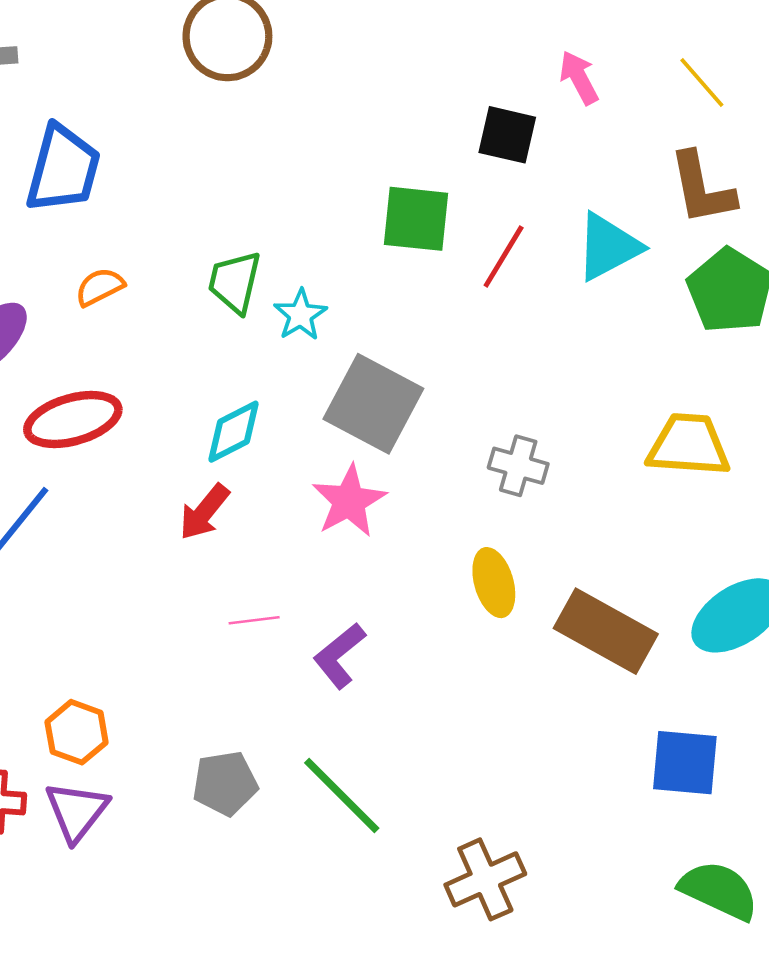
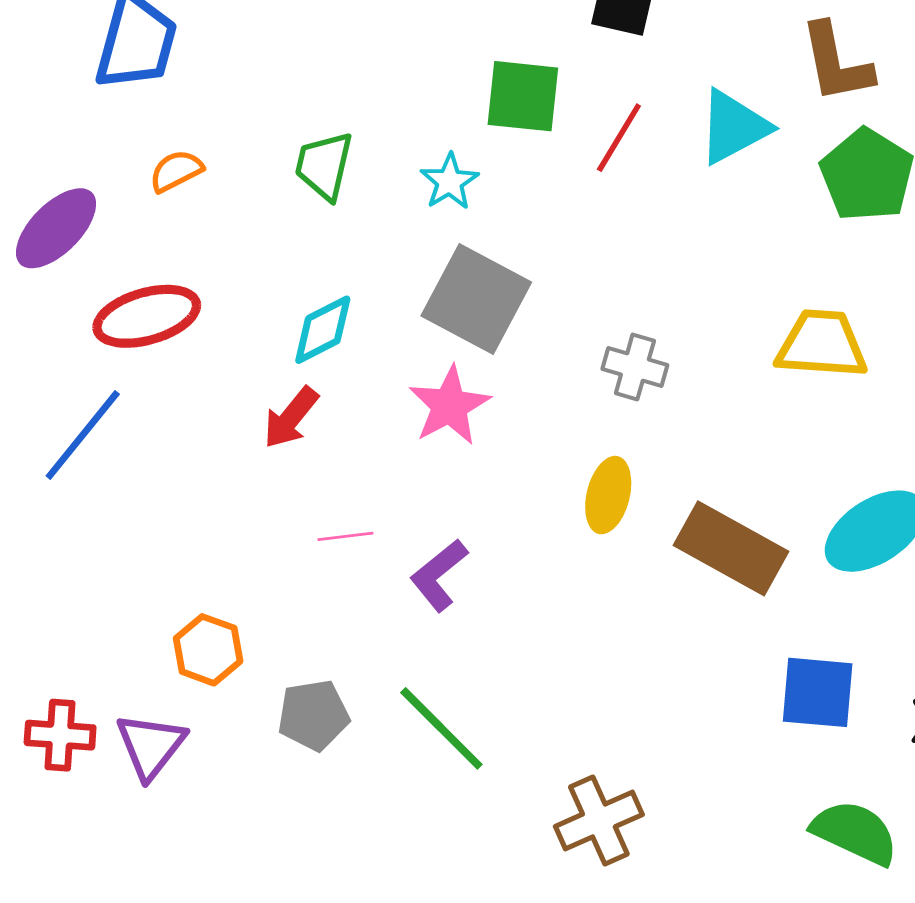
cyan star: (300, 315) -> (449, 182), moved
yellow ellipse: (494, 583) -> (608, 495), turned 30
orange hexagon: (77, 732) -> (208, 650), moved

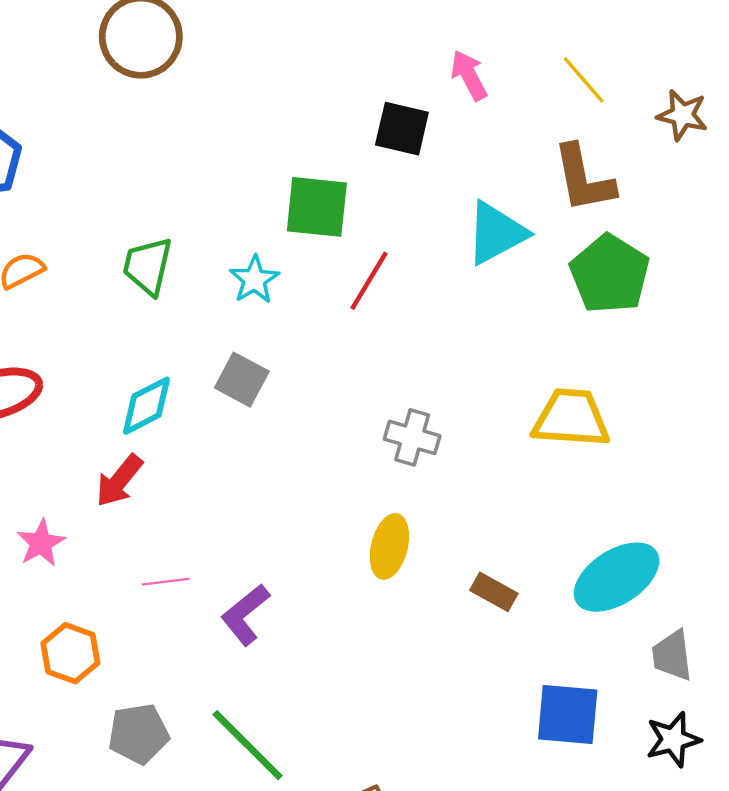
red line: (619, 138) -> (369, 281), moved
gray square: (476, 299) -> (242, 380), moved, size x0.6
pink star: (449, 406) -> (41, 543), moved, size x0.7
brown rectangle: (731, 548) -> (494, 592), size x0.5
orange hexagon: (208, 650) -> (70, 653), moved

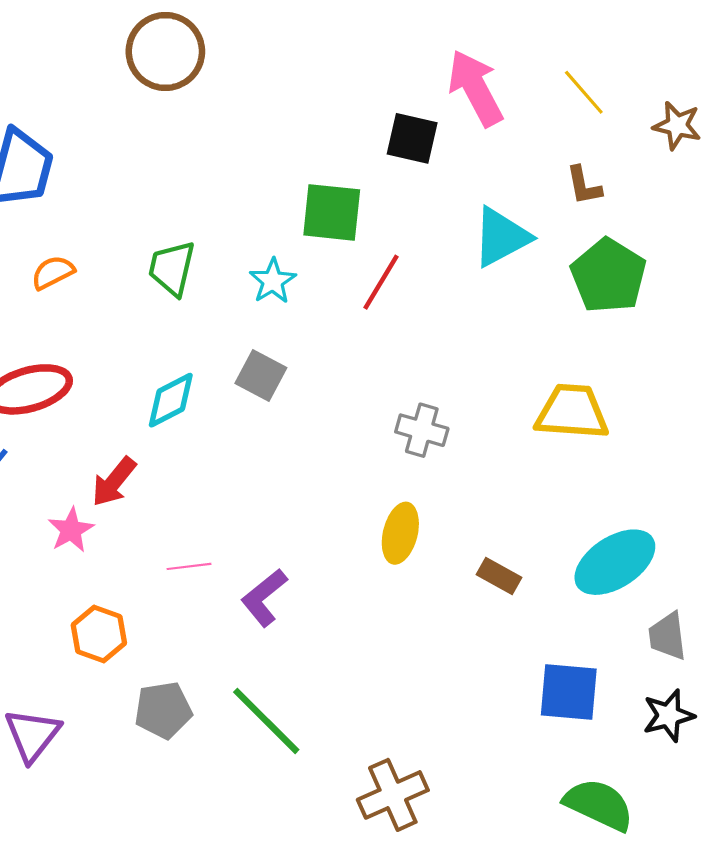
pink arrow: (469, 75) -> (475, 88), size x1.6
brown L-shape: (584, 179) -> (584, 186), size x0.6
red arrow: (119, 481) -> (114, 482), moved

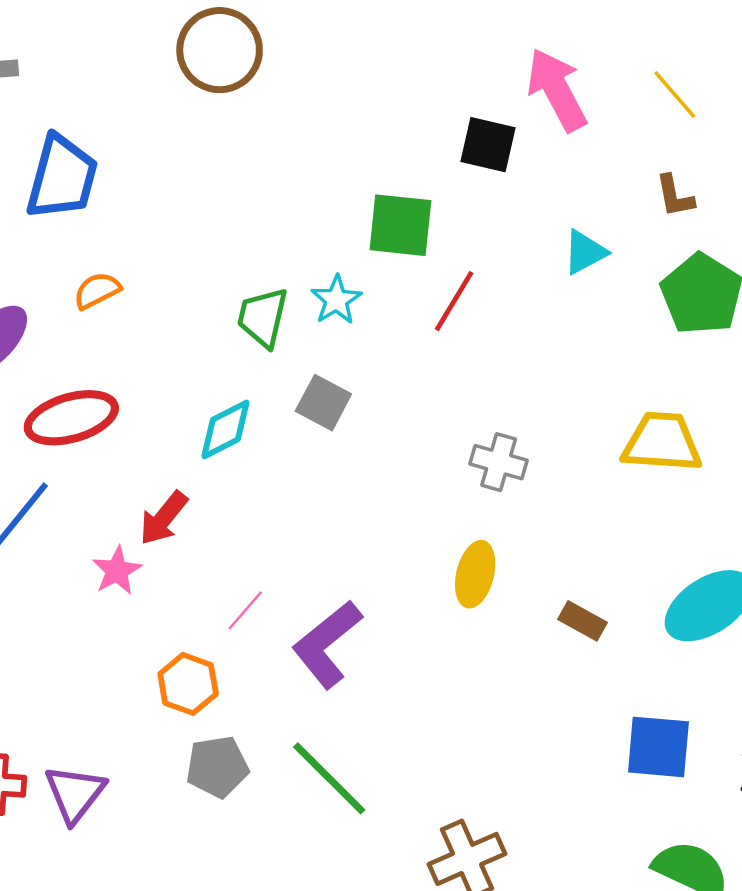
cyan triangle: (501, 237) -> (585, 252), size x0.7
green trapezoid: (172, 268) -> (263, 317), moved
pink line: (189, 566) -> (245, 610), turned -42
purple L-shape: (264, 598) -> (327, 644), size x1.4
orange hexagon: (99, 634) -> (188, 684), moved

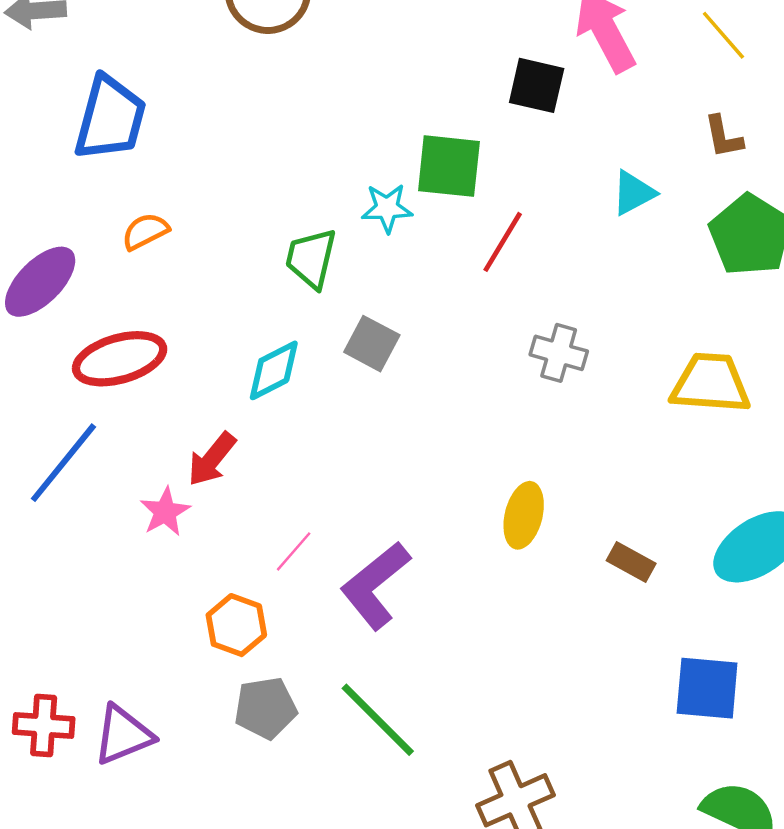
cyan star: (336, 300) -> (387, 208), moved, turned 30
gray cross: (499, 462) -> (559, 353), moved
purple triangle: (75, 794) -> (123, 735), turned 30

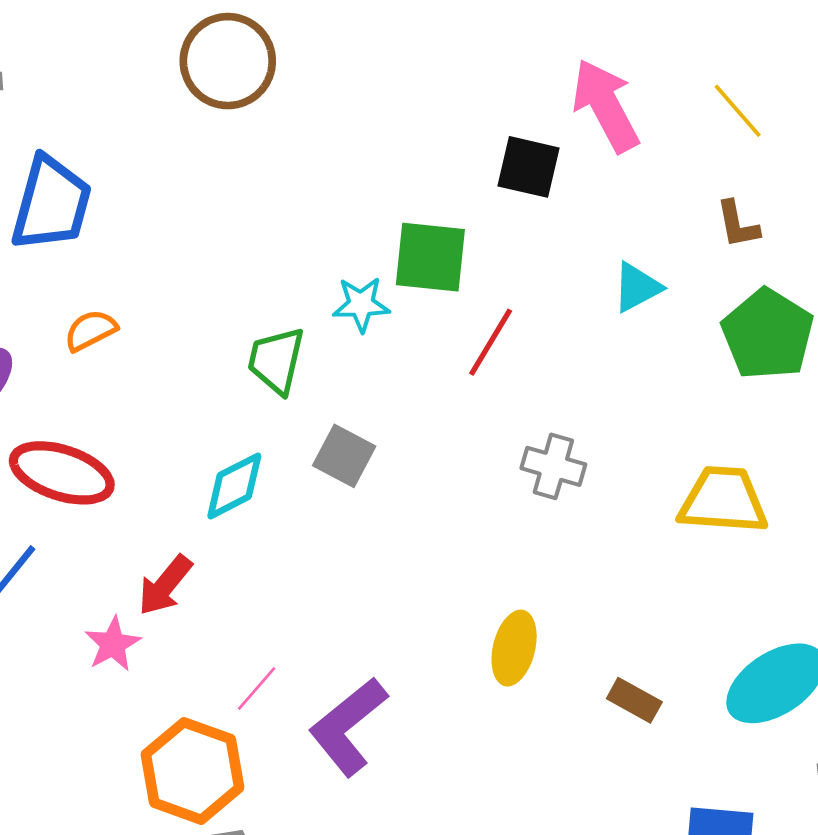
red ellipse: (120, 359) -> (62, 473), turned 34
orange hexagon: (236, 625) -> (192, 771), size x1.5

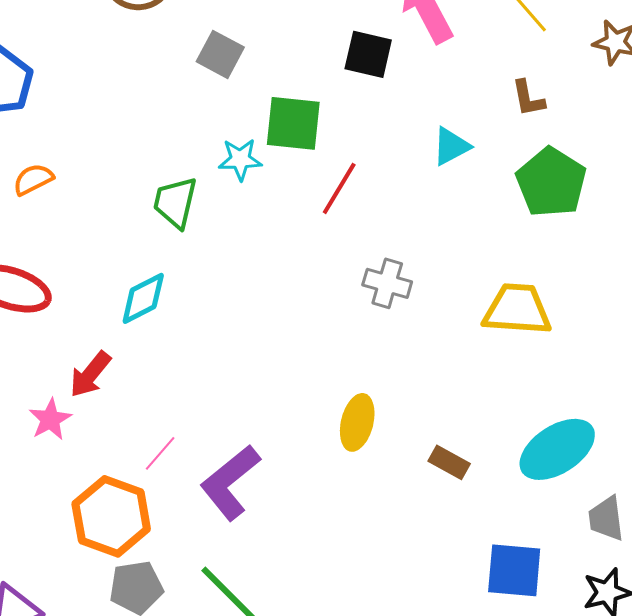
gray square: (344, 456) -> (220, 54), moved

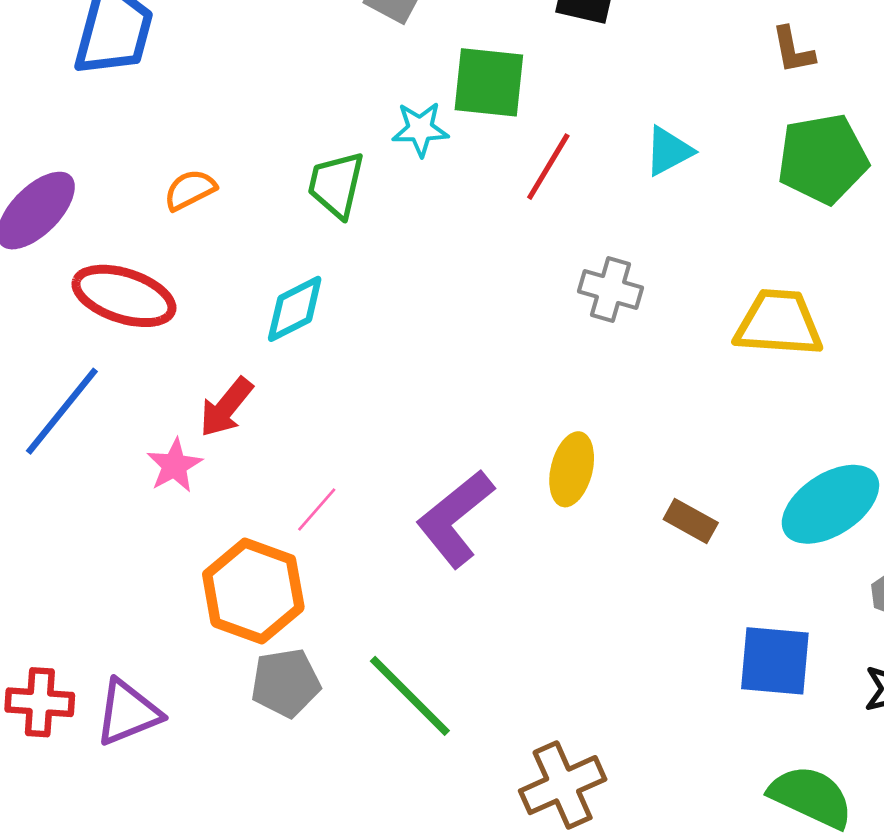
cyan triangle: (451, 146) -> (669, 151), moved
orange semicircle: (33, 179) -> (190, 190), moved
green pentagon: (551, 182) -> (823, 159), turned 30
purple L-shape: (230, 482) -> (455, 518), moved

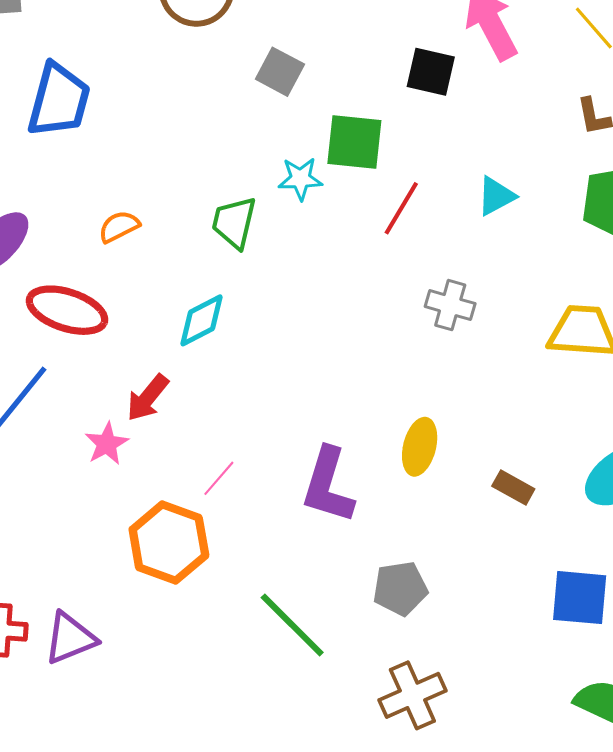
purple L-shape: (455, 518) -> (328, 485), turned -34
gray pentagon: (286, 683) -> (400, 588), moved

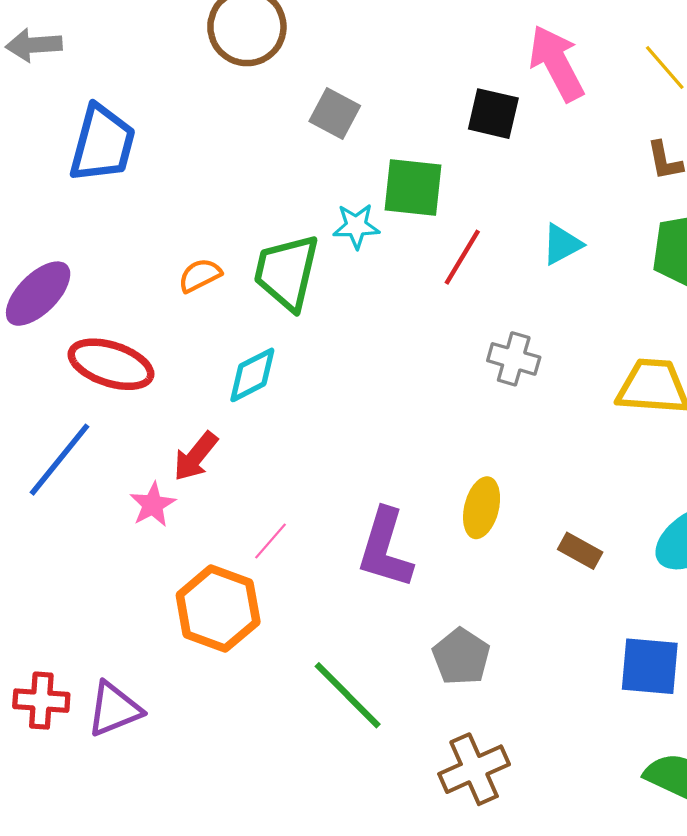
green trapezoid: (234, 223) -> (287, 272), size x1.4
orange semicircle: (119, 227) -> (200, 275), moved
gray pentagon: (400, 588) -> (461, 657), turned -30

